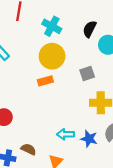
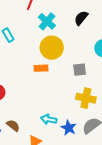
cyan cross: (52, 26) -> (47, 21), moved
black semicircle: (90, 29) -> (81, 18), moved

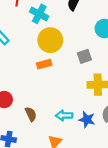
brown semicircle: (13, 126) -> (31, 114), moved, turned 40

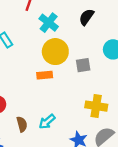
gray square: (84, 56) -> (83, 65), moved
cyan arrow: (64, 115) -> (47, 122), moved, turned -49

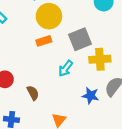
gray square: (83, 65) -> (80, 39), moved, size x1.5
cyan arrow: (47, 122) -> (66, 68), moved

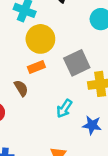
cyan arrow: (66, 68) -> (64, 109), moved
brown semicircle: (33, 93) -> (21, 88), moved

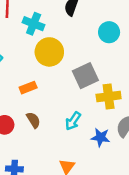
orange rectangle: (36, 67) -> (28, 88), moved
brown semicircle: (21, 88) -> (33, 120), moved

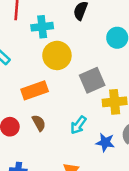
cyan cross: (34, 24) -> (42, 27), turned -30
orange rectangle: (28, 88) -> (35, 90), size x1.5

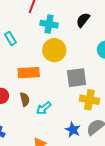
cyan arrow: (78, 125) -> (44, 108), moved

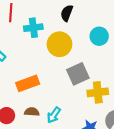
yellow circle: (54, 50) -> (59, 44), moved
brown semicircle: (25, 99) -> (32, 112), turned -56

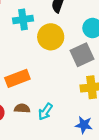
gray square: (78, 74) -> (82, 55), moved

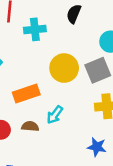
yellow circle: (51, 37) -> (64, 68), moved
cyan arrow: (45, 112) -> (55, 115), moved

